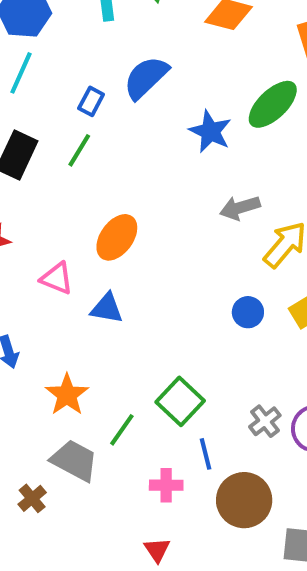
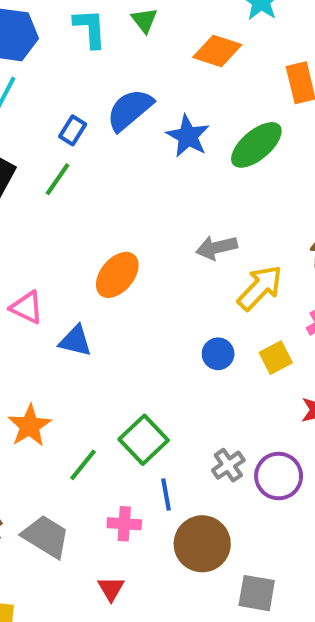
blue star: (210, 131) -> (188, 136), moved
orange ellipse: (117, 237) -> (117, 275), moved
gray trapezoid: (74, 461) -> (46, 537), moved

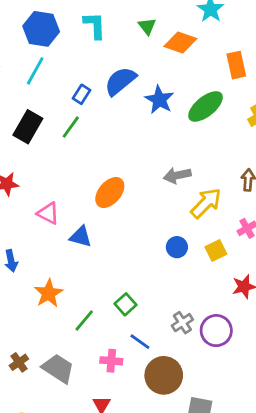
green triangle: (144, 20) -> (147, 26), moved
green square: (144, 440) -> (125, 304), size x0.7
blue line: (166, 495) -> (140, 342), turned -45

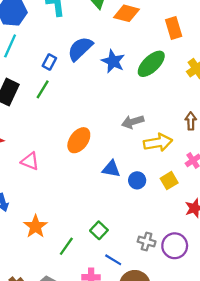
yellow arrow: (206, 203) -> (158, 143), turned 40
blue triangle: (81, 237) -> (111, 169), moved
gray cross: (182, 323) -> (147, 241), turned -36

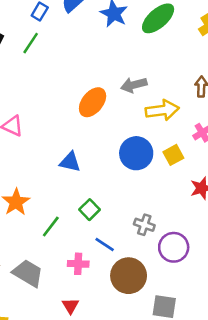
orange ellipse: (79, 140) -> (93, 102), moved
blue triangle: (111, 169) -> (70, 162), moved
blue circle: (137, 180) -> (136, 153), size x1.6
purple circle: (175, 246) -> (174, 247), moved

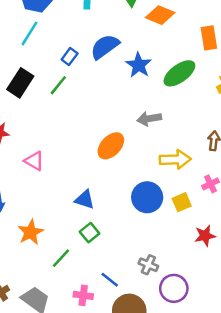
gray arrow: (134, 85) -> (149, 119), moved
green square: (89, 210) -> (90, 233), moved

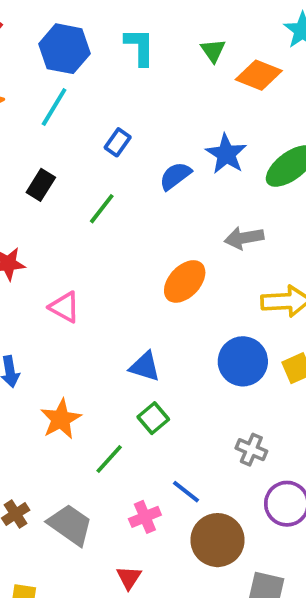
blue semicircle: (105, 47) -> (175, 176), moved, size x0.7
black rectangle: (20, 83) -> (41, 185), size x0.7
green line: (58, 85) -> (102, 209), moved
gray cross: (148, 265) -> (251, 450), moved
pink cross: (83, 295) -> (145, 517), turned -30

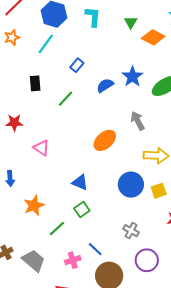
black rectangle: (41, 185) -> (35, 83), turned -42
gray arrow: (244, 238) -> (138, 121), turned 66

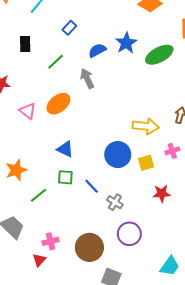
gray arrow: (138, 121) -> (87, 79), moved
orange ellipse: (105, 140) -> (58, 104), moved
green square: (82, 210) -> (65, 177), turned 35
blue line: (95, 249) -> (92, 186), moved
pink cross: (73, 260) -> (50, 241), moved

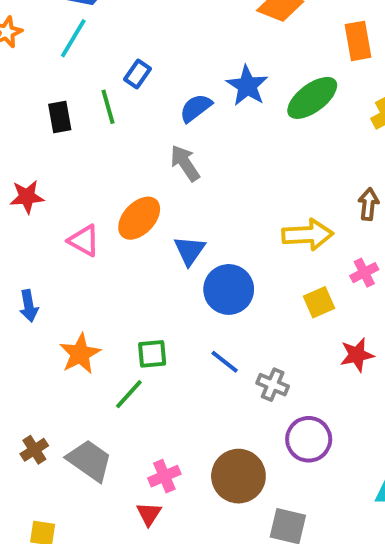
green line: (56, 62) -> (108, 107), moved, turned -54
blue triangle: (65, 149) -> (190, 251), moved, turned 48
blue circle: (118, 155) -> (229, 289), moved
green square: (65, 177) -> (152, 354), moved

